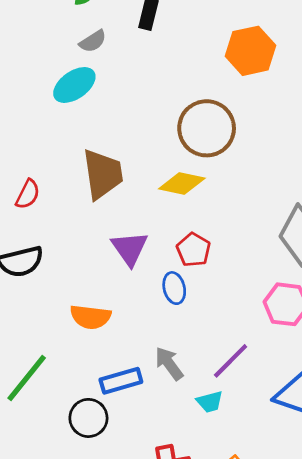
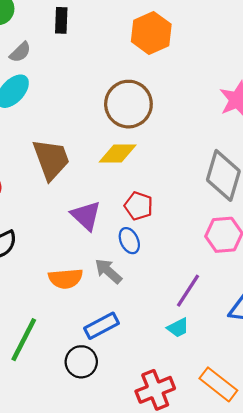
gray arrow: (169, 364) -> (108, 271), moved

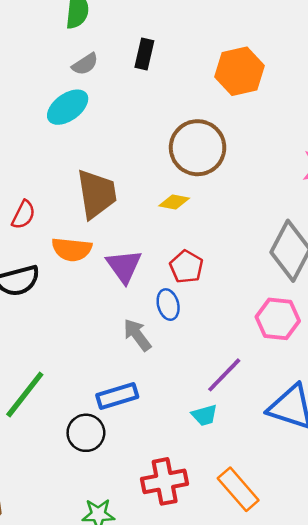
black rectangle: (61, 20) -> (144, 54), moved
yellow diamond: (118, 154) -> (174, 202), size x0.7
orange semicircle: (66, 279) -> (72, 249), moved

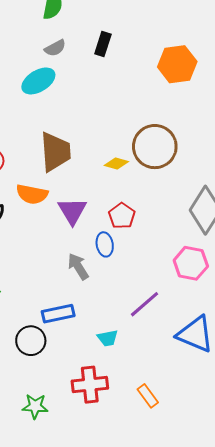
brown circle: (198, 148) -> (155, 147), moved
cyan trapezoid: (204, 415) -> (108, 338), moved
orange rectangle: (238, 489) -> (148, 396), size x0.7

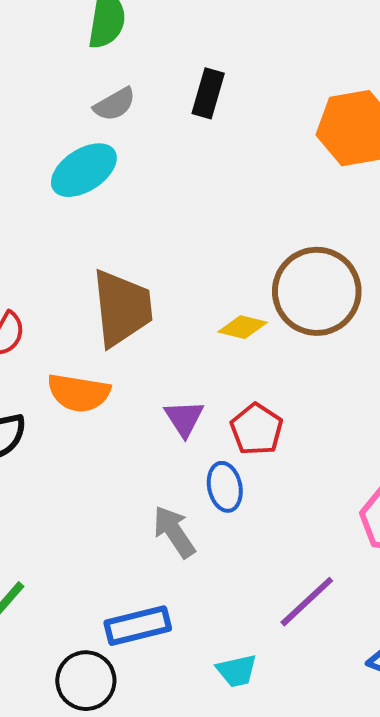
purple triangle: (72, 211) -> (184, 418), moved, size x0.7

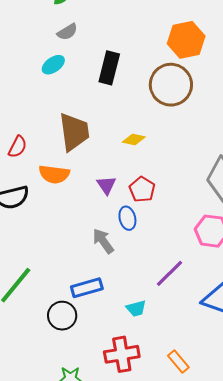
black rectangle: (208, 93) -> (109, 68), moved, size x1.4
cyan ellipse: (84, 170) -> (53, 65), size x0.7
brown circle: (317, 291) -> (171, 85), moved

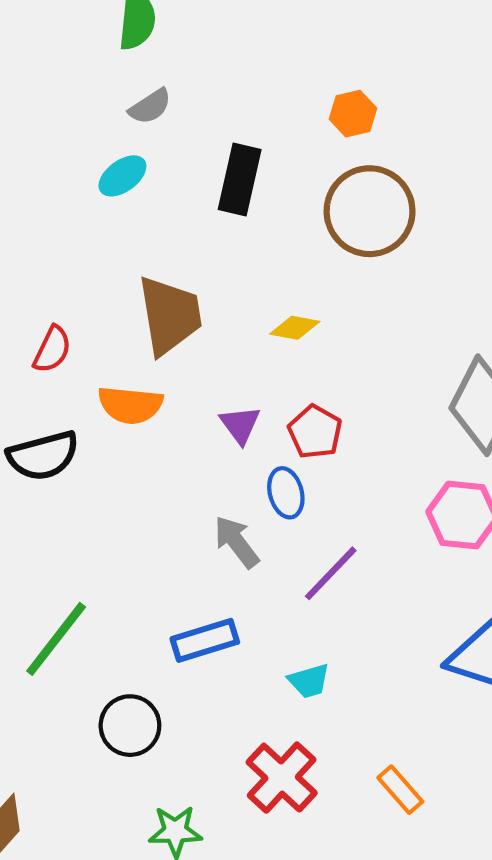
orange hexagon: (186, 40) -> (353, 114), moved, size x0.6
purple line: (169, 273) -> (331, 573), moved
black circle: (62, 316) -> (130, 726), moved
red cross: (122, 354) -> (282, 778), turned -36

